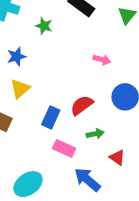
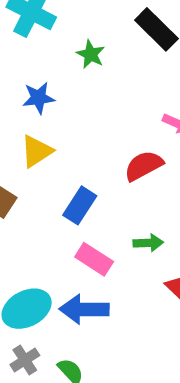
red semicircle: (82, 105) -> (144, 166), moved
blue arrow: (87, 180) -> (84, 309), moved, turned -48

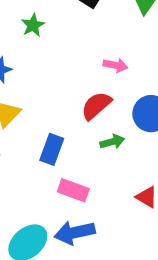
green star: (91, 54) -> (33, 25), turned 30
green arrow: (148, 243) -> (112, 142), moved

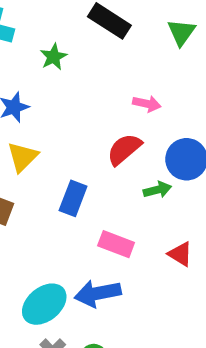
green arrow: (112, 142) -> (157, 190), moved
pink rectangle: (73, 190) -> (116, 244), moved

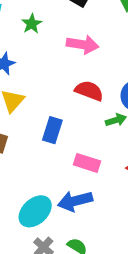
pink arrow: (147, 104) -> (82, 44), moved, size x1.5
red semicircle: (124, 149) -> (89, 91), turned 64

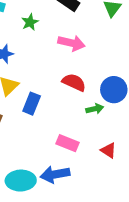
blue rectangle: (52, 130) -> (32, 104), moved
cyan ellipse: (35, 211) -> (21, 181), turned 36

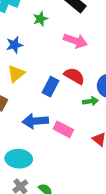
blue rectangle: (32, 104) -> (51, 87), moved
blue arrow: (55, 174) -> (35, 121), moved

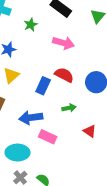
green arrow: (90, 101) -> (69, 108), moved
pink rectangle: (63, 129) -> (48, 137), moved

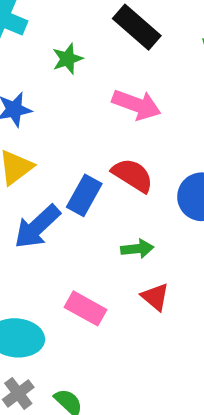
blue arrow: (31, 118) -> (37, 227), moved, turned -40
red triangle: (90, 131) -> (155, 297), moved

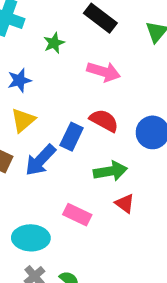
green arrow: (137, 249) -> (110, 171), size x1.5

